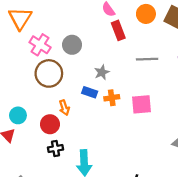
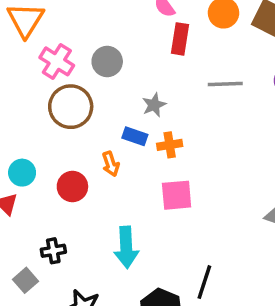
red rectangle: (118, 30) -> (180, 39), turned 30
pink square: (142, 104) -> (177, 195), moved
orange arrow: (64, 108) -> (111, 164), moved
black cross: (55, 148) -> (53, 251), moved

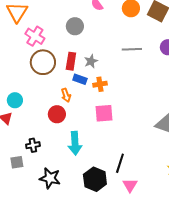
red rectangle: (180, 39) -> (71, 61), moved
gray circle: (107, 61) -> (75, 26), moved
red circle: (72, 187) -> (57, 114), moved
gray square: (26, 280) -> (17, 162), turned 32

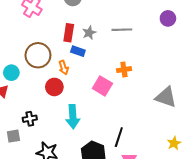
gray line: (132, 49) -> (122, 30), moved
brown circle: (43, 62) -> (38, 55), moved
orange cross: (100, 84) -> (124, 70), moved
pink square: (104, 113) -> (102, 86), turned 36

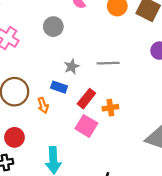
red rectangle: (69, 33) -> (86, 99), moved, turned 30
red circle: (54, 87) -> (14, 137), moved

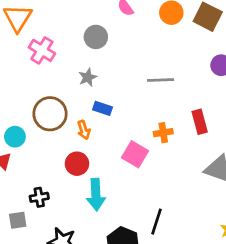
gray star: (72, 67) -> (88, 77), moved
red rectangle: (86, 99) -> (200, 122), moved, turned -54
red circle: (14, 137) -> (77, 164), moved

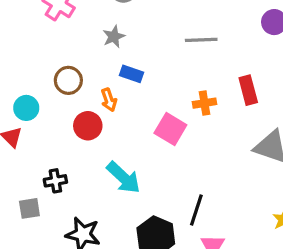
brown circle: (50, 114) -> (68, 80), size x0.7
red circle: (77, 164) -> (88, 126), moved
cyan arrow: (96, 195) -> (123, 178), turned -44

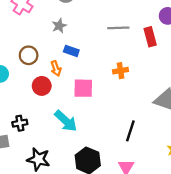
red rectangle: (248, 90) -> (150, 37), moved
pink square: (170, 129) -> (83, 88), moved, turned -30
black line: (196, 210) -> (130, 131), moved

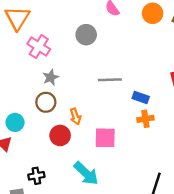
gray star: (59, 26) -> (51, 77), moved
gray line: (118, 28) -> (110, 80), moved
blue rectangle: (71, 51) -> (141, 98), moved

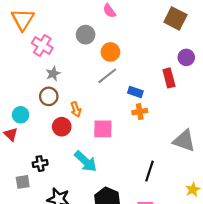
orange circle: (153, 13) -> (110, 52), moved
gray line: (110, 80) -> (107, 76), turned -36

